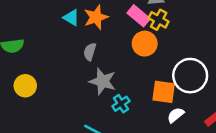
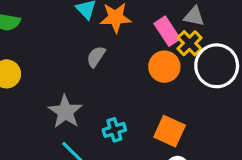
white circle: (190, 76) -> (217, 66), moved
gray star: (103, 81) -> (65, 112), moved

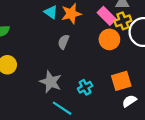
yellow cross: (190, 43) -> (123, 21), turned 35
orange square: (170, 131) -> (121, 81), turned -30

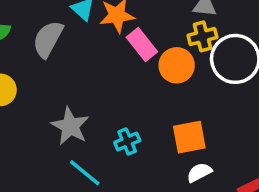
pink rectangle: (107, 16) -> (142, 44), moved
gray semicircle: (63, 42) -> (48, 39), moved, size x1.5

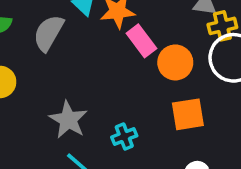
yellow cross: (202, 36) -> (222, 26), moved
orange square: (189, 137) -> (188, 114), moved

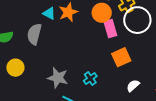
pink rectangle: (141, 41) -> (110, 29), moved, turned 36
orange circle: (175, 62) -> (102, 13), moved

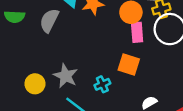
orange square: (121, 57) -> (129, 64), moved, turned 30
yellow circle: (15, 68) -> (35, 84), moved

